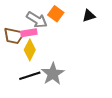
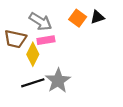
orange square: (56, 14) -> (78, 18), moved
pink rectangle: (29, 33) -> (46, 40), moved

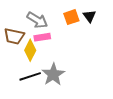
black triangle: (97, 17) -> (89, 16), turned -48
orange square: (78, 18) -> (71, 17), turned 35

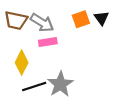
brown trapezoid: (14, 36) -> (16, 20), moved
yellow diamond: (30, 50) -> (22, 63), moved

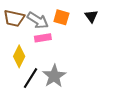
orange square: (81, 19) -> (61, 17), moved, turned 35
black line: (34, 87) -> (31, 78), turned -40

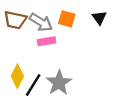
yellow diamond: (19, 56) -> (17, 76), moved

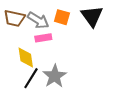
black triangle: (99, 18) -> (92, 16), size x1.6
yellow diamond: (17, 76) -> (26, 57), moved, turned -35

